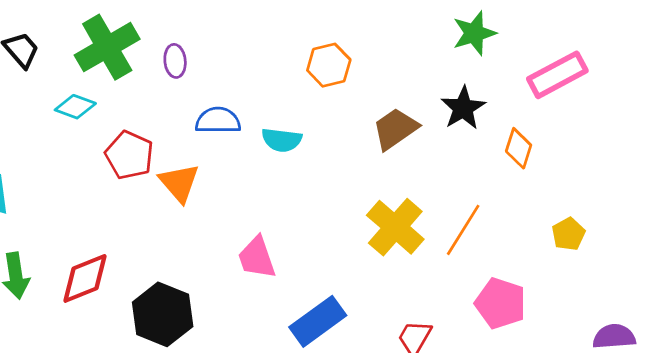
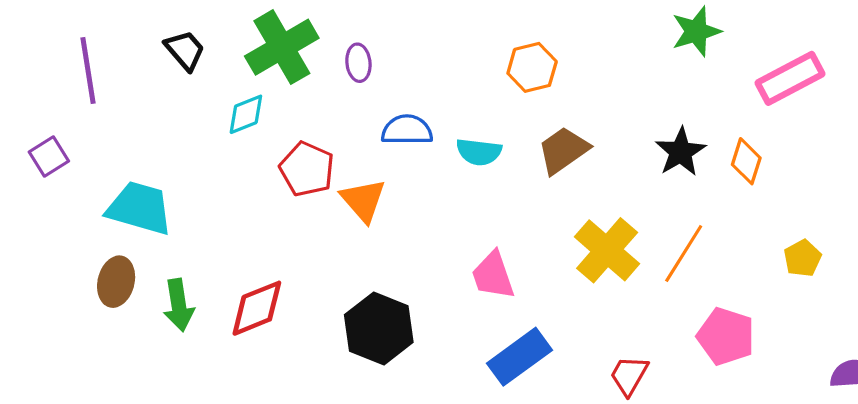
cyan diamond: (75, 107) -> (246, 114), turned -42
black star: (463, 108) -> (681, 152), moved
brown trapezoid: (395, 129) -> (563, 150), moved
pink trapezoid: (257, 258) -> (493, 275), moved
black hexagon: (163, 314) -> (379, 329), moved

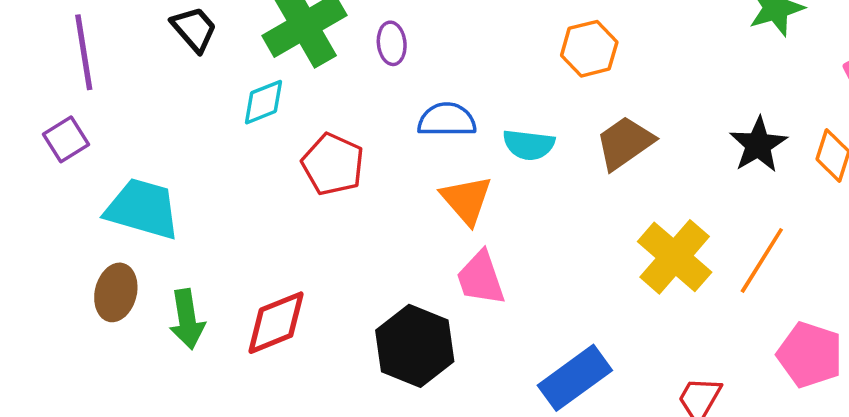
purple square: (49, 157) -> (66, 139), moved
orange triangle: (363, 200) -> (466, 200), moved
pink trapezoid: (493, 275) -> (481, 278), moved

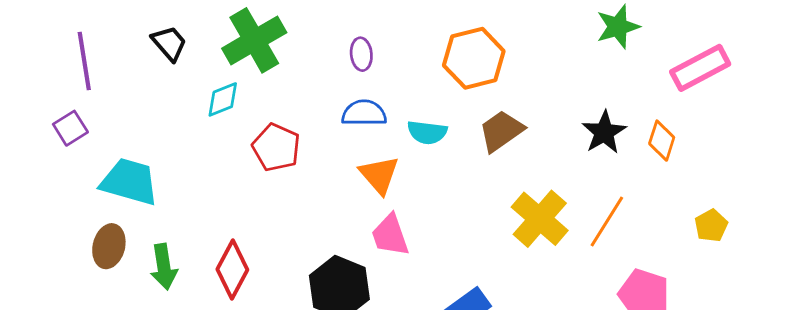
purple ellipse: (392, 43) -> (361, 54), moved
orange hexagon: (589, 49) -> (474, 58), size x1.4
red diamond: (276, 323) -> (232, 270), turned -40

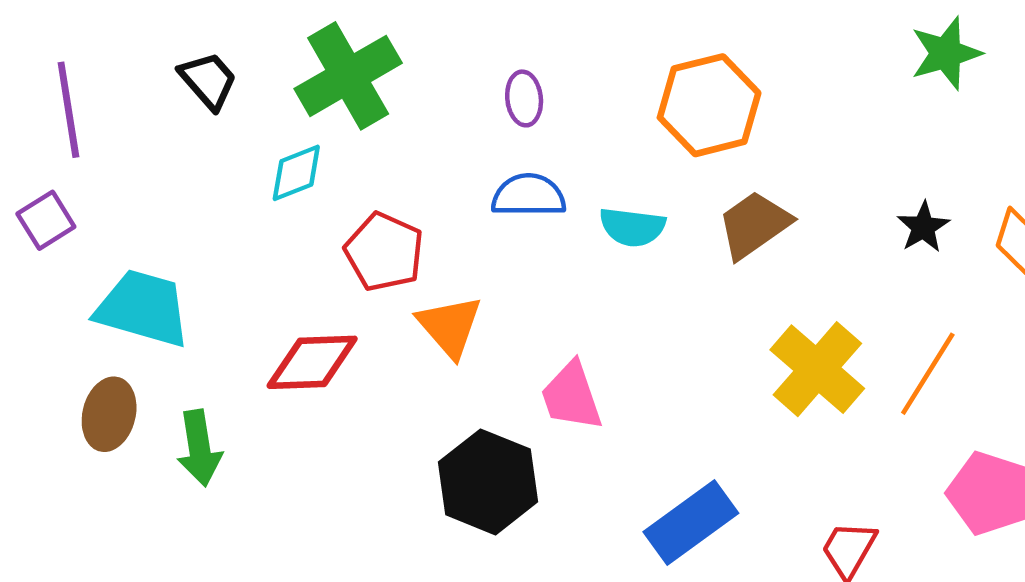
black star: (604, 132) -> (923, 227), size x0.7
orange triangle: (379, 175) -> (450, 326), moved
red diamond: (232, 270) -> (312, 362), moved, turned 60

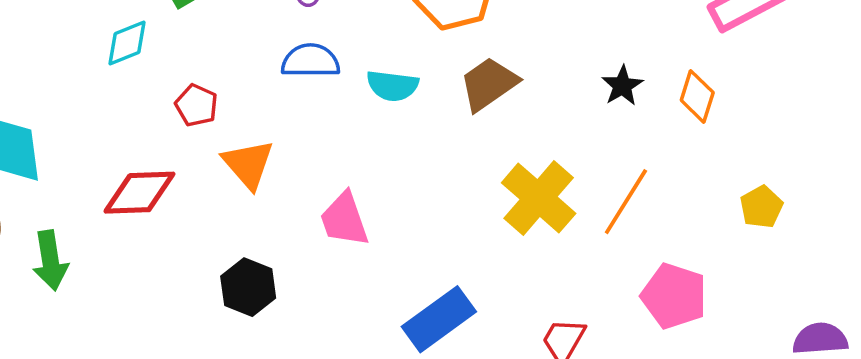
red pentagon: (384, 252) -> (196, 105), size x0.7
black hexagon: (488, 482) -> (248, 287), moved, size x0.7

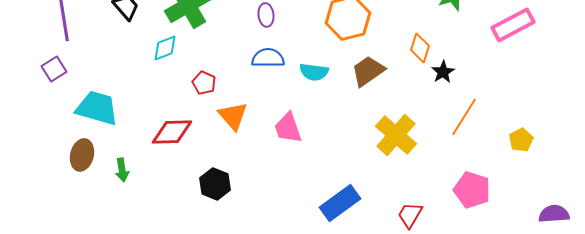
orange diamond: (697, 96) -> (420, 48), moved
orange line: (626, 202) -> (464, 117), moved
pink trapezoid: (344, 219) -> (288, 128), moved
green arrow: (50, 260) -> (122, 170), size x0.7
black hexagon: (248, 287) -> (215, 184), moved

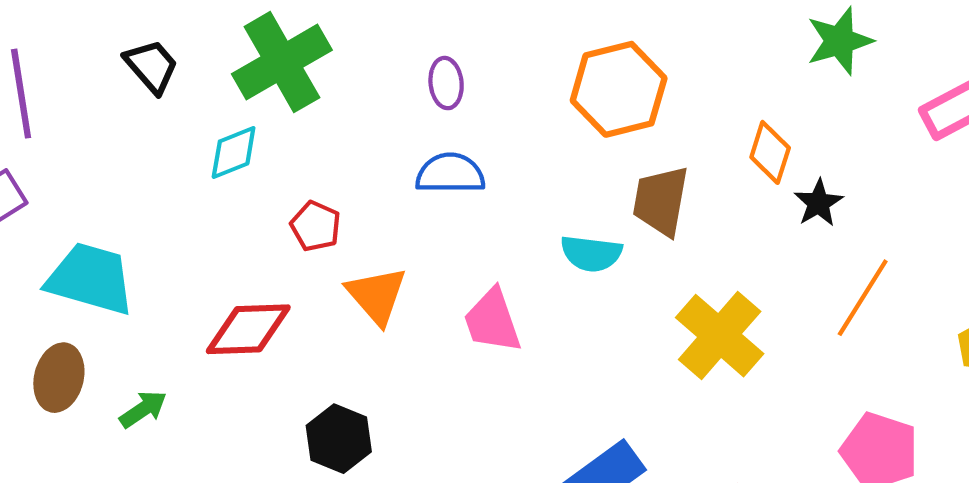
brown trapezoid: (368, 71) -> (661, 201), turned -45
cyan semicircle: (314, 72) -> (591, 253), moved
green arrow: (122, 170) -> (143, 409), turned -115

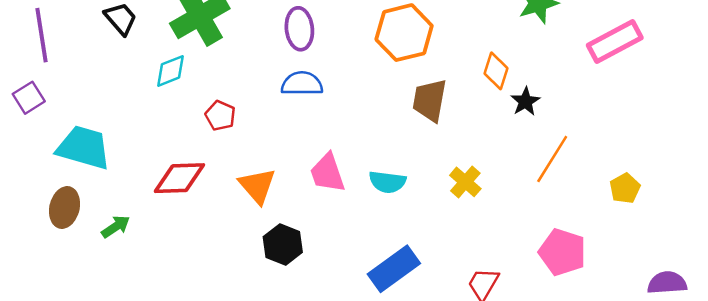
purple ellipse: (446, 83) -> (299, 29), size x1.4
cyan semicircle: (591, 253) -> (387, 182), moved
orange triangle: (377, 296) -> (257, 186), moved
yellow cross: (720, 336) -> (465, 182), size x0.6
black hexagon: (339, 439) -> (283, 245), moved

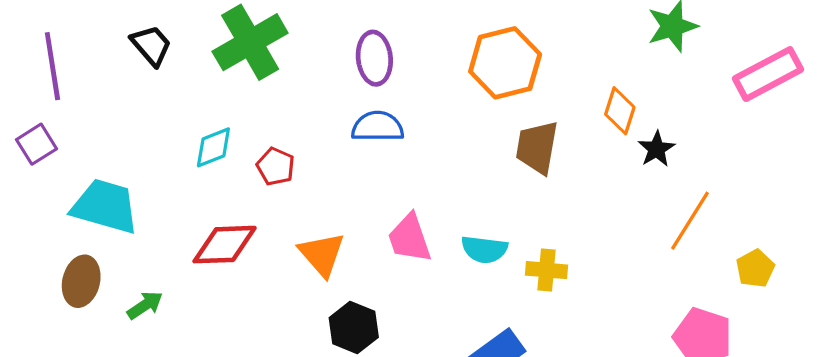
cyan diamond: (170, 71) -> (213, 147), moved
yellow cross: (465, 182) -> (546, 270), moved, turned -36
yellow pentagon: (625, 188) -> (755, 268), moved

